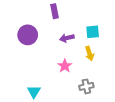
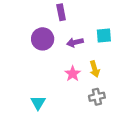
purple circle: (28, 35) -> (43, 39), moved
yellow arrow: (89, 53) -> (95, 69), moved

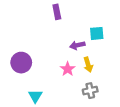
purple circle: (43, 39) -> (21, 63), moved
purple arrow: (75, 42) -> (77, 45), moved

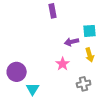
purple circle: (21, 63) -> (17, 72), moved
yellow arrow: (88, 65) -> (90, 55), moved

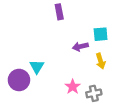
pink star: (63, 64) -> (73, 87), moved
cyan triangle: (33, 89) -> (37, 67), moved

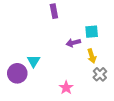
pink star: (73, 87) -> (66, 88), moved
gray cross: (94, 93) -> (100, 74), moved, turned -32

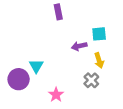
gray cross: (100, 74) -> (91, 80), moved
pink star: (66, 88) -> (56, 95), moved

